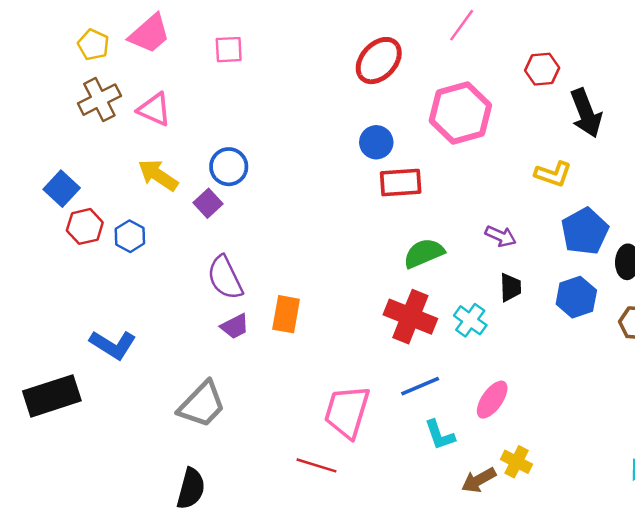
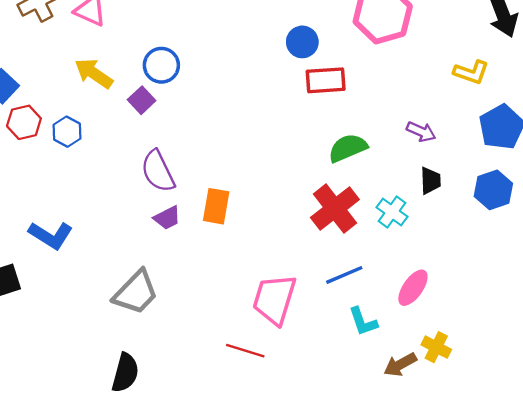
red cross: (410, 317) -> (335, 208), turned 30

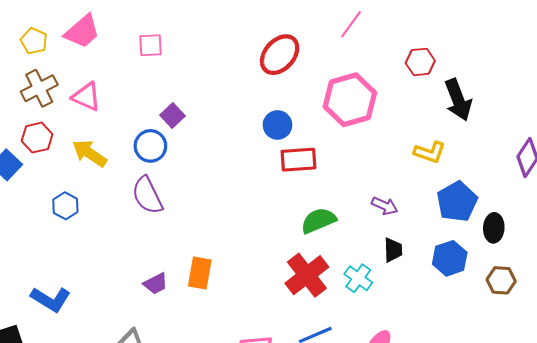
purple square: (142, 100) -> (172, 116), moved
red hexagon: (24, 122) -> (37, 138), moved
purple semicircle: (158, 171) -> (147, 195), moved

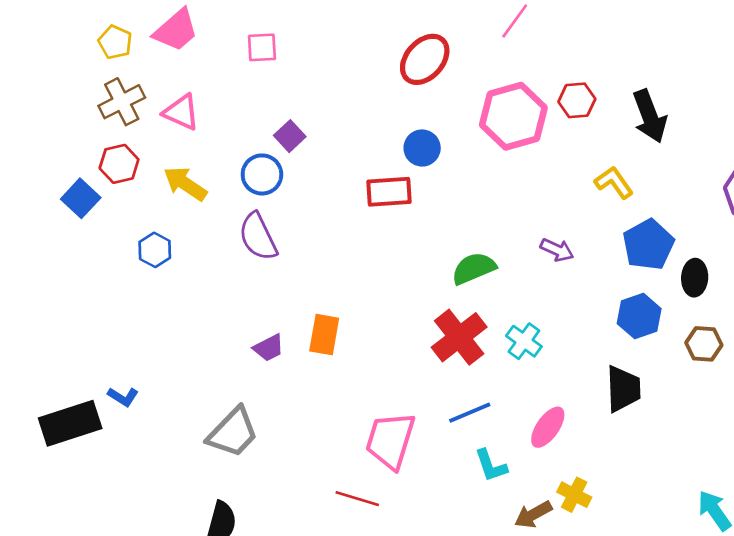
red hexagon: (420, 62) -> (577, 100), moved
yellow L-shape: (430, 152) -> (614, 182), turned -144
red rectangle: (298, 160) -> (389, 192), moved
black trapezoid: (393, 250) -> (623, 389), moved, size x1.5
blue L-shape: (51, 299) -> (123, 397), moved, size x0.6

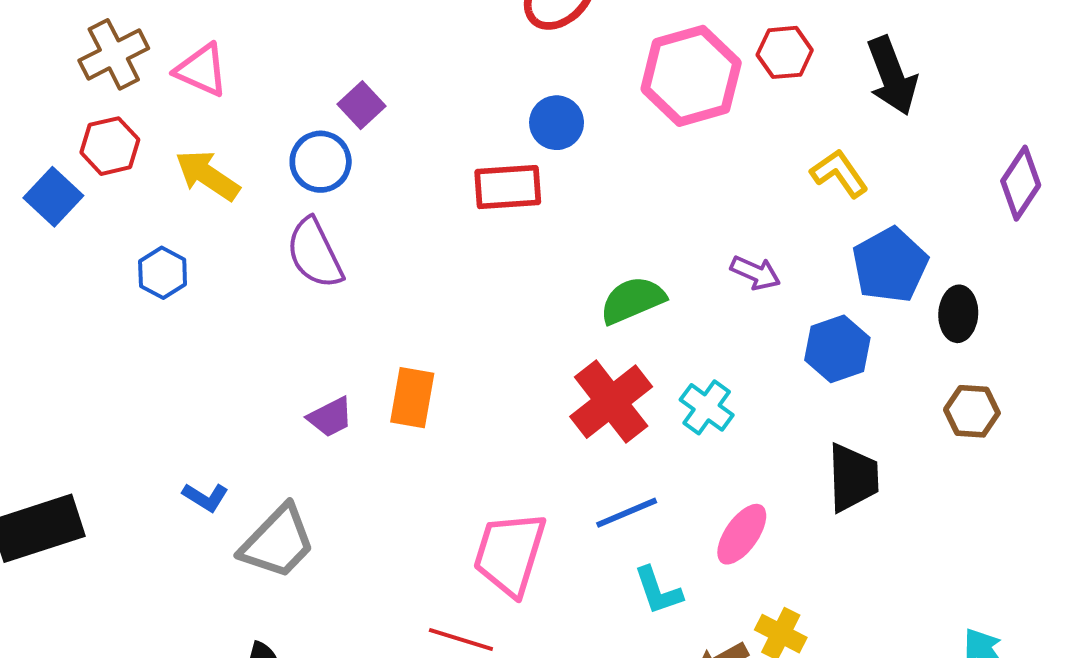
blue hexagon: (639, 316) -> (837, 349), moved
blue L-shape: (123, 397) -> (205, 497), moved

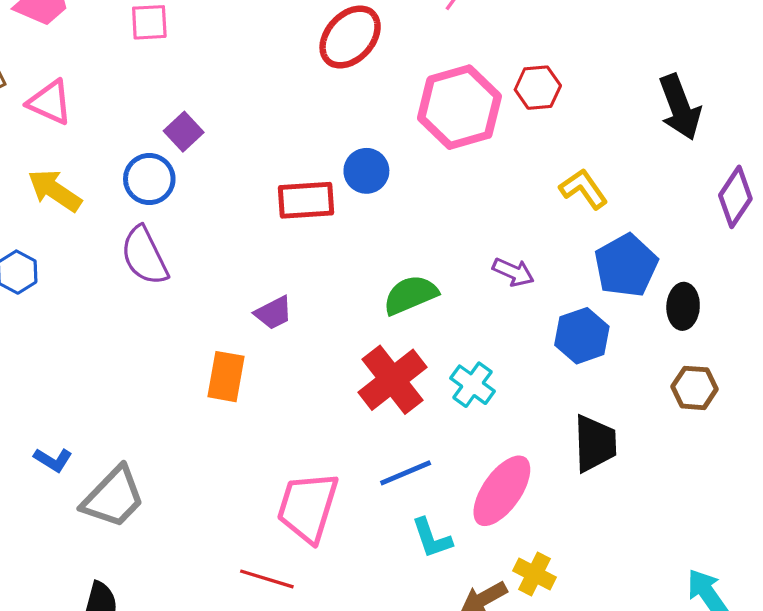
black arrow: (892, 76) -> (680, 107), moved
blue circle: (557, 123) -> (366, 171), moved
purple trapezoid: (330, 417) -> (273, 313), moved
pink ellipse: (742, 534) -> (502, 491), size x1.4

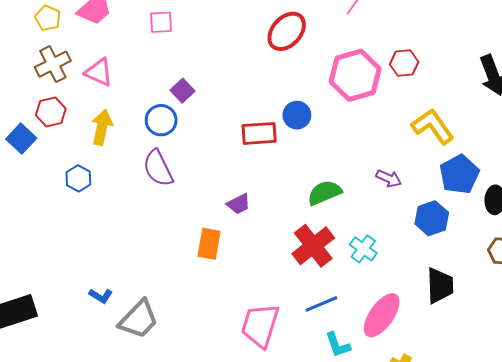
yellow L-shape: (584, 189) -> (433, 126), size x1.4
yellow arrow: (55, 190) -> (102, 127), turned 68

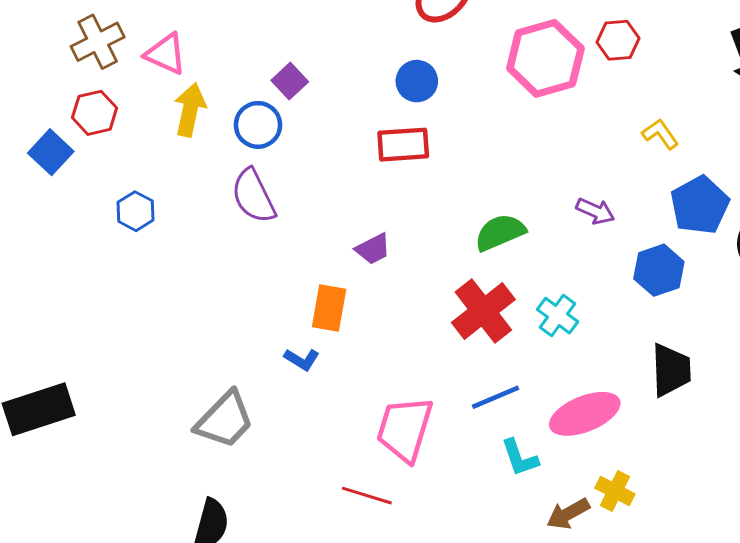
blue circle: (297, 115) -> (417, 81), moved
yellow L-shape: (433, 126) -> (660, 134), size x0.6
yellow arrow: (102, 127) -> (190, 110), moved
blue L-shape: (101, 296) -> (302, 359), moved
pink ellipse: (382, 315) -> (585, 414), turned 33

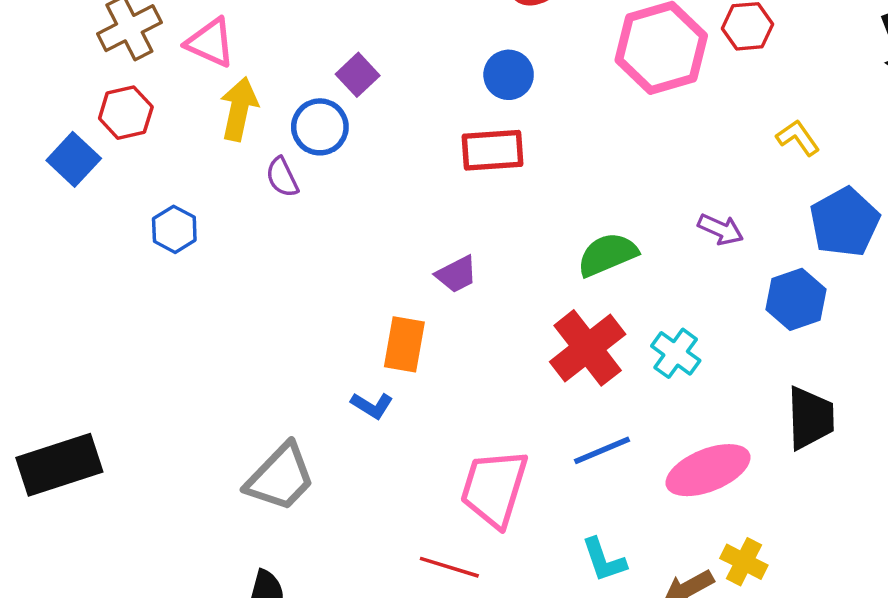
purple semicircle: (253, 196) -> (282, 177), moved, size x0.6
cyan L-shape: (520, 458) -> (604, 560), moved

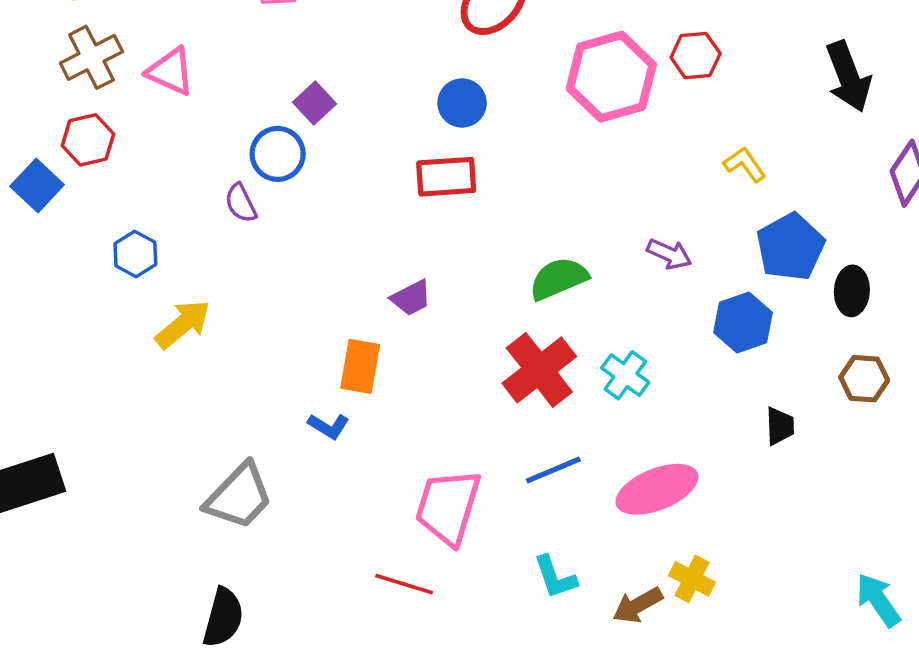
yellow arrow: (239, 109) -> (183, 324), moved, turned 38
black trapezoid: (810, 418) -> (780, 426), moved, size x0.6

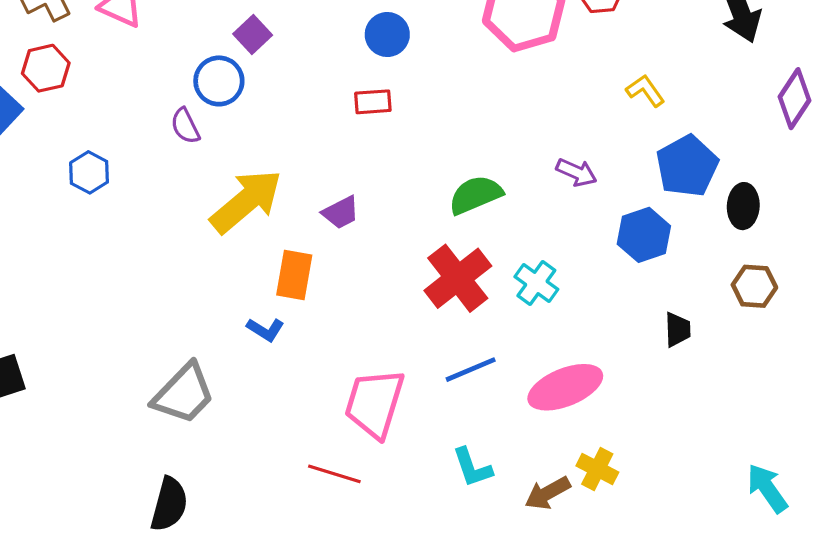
red rectangle: (446, 177) -> (373, 102), size x0.7
yellow arrow: (183, 324) -> (246, 201), moved, size x1.4

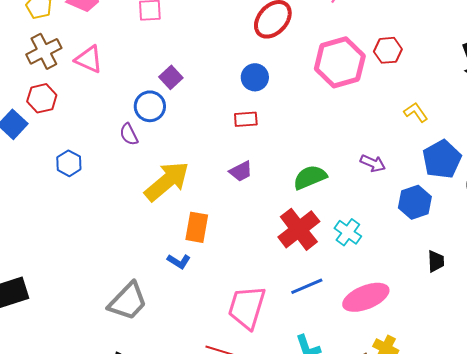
purple trapezoid: (341, 212) -> (241, 171), moved

